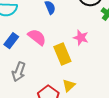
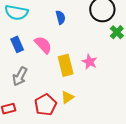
pink star: (81, 38) -> (90, 62), moved
blue rectangle: (11, 41) -> (17, 44), turned -70

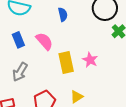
yellow triangle: (67, 97) -> (77, 97), moved

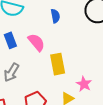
pink star: (90, 60) -> (84, 84), moved

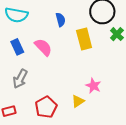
yellow rectangle: (58, 64) -> (84, 39), moved

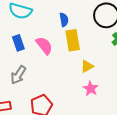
yellow rectangle: (84, 39) -> (73, 40), moved
yellow triangle: (78, 101) -> (87, 66), moved

